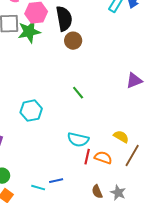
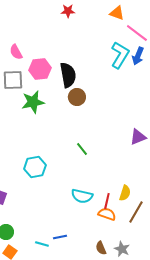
green star: (29, 32) -> (33, 102), moved
yellow semicircle: (121, 137) -> (125, 193), turned 77
red line: (87, 157) -> (107, 201), moved

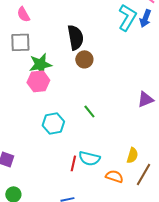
pink hexagon: (40, 69) -> (38, 81), moved
cyan hexagon: (35, 167) -> (53, 123), moved
red line: (107, 201) -> (73, 163), moved

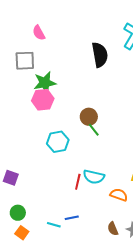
pink semicircle: (23, 14) -> (39, 33), moved
black semicircle: (75, 37) -> (100, 55), moved
brown circle: (84, 59) -> (89, 117), moved

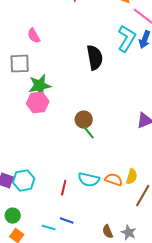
cyan hexagon: (58, 142) -> (24, 181), moved
red line: (78, 182) -> (64, 188), moved
orange semicircle: (119, 195) -> (114, 180), moved
blue line: (72, 218) -> (67, 221), turned 32

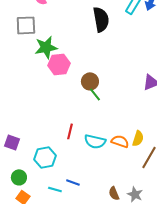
pink hexagon: (38, 103) -> (59, 64), moved
cyan hexagon: (24, 181) -> (45, 157), moved
red line: (64, 188) -> (70, 131), moved

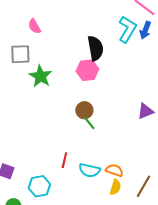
green star: (46, 47) -> (40, 76), turned -30
pink hexagon: (59, 64) -> (87, 70), moved
yellow semicircle: (138, 138) -> (115, 187), moved

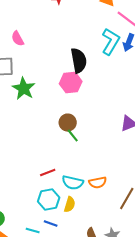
red line: (64, 160) -> (48, 173), turned 56
orange semicircle: (114, 170) -> (98, 183), turned 150
cyan hexagon: (39, 186) -> (49, 200), moved
yellow semicircle: (115, 187) -> (70, 205), moved

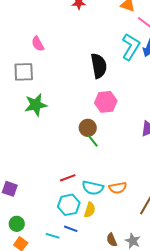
pink hexagon: (71, 83) -> (106, 102), moved
green star: (24, 89) -> (36, 105), moved, turned 30

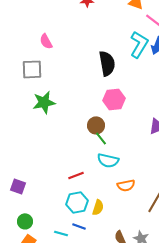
cyan semicircle: (93, 188) -> (108, 160), moved

